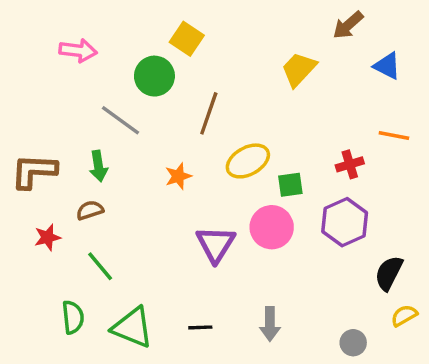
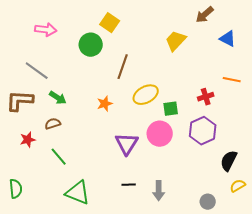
gray line: (120, 120) -> (37, 71), moved
green arrow: (98, 166) -> (58, 98), turned -48
green semicircle: (73, 317) -> (16, 189), moved
black line: (200, 327) -> (129, 185), moved

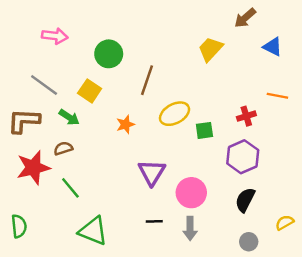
yellow square: (110, 23) -> (90, 91), moved
pink circle: (160, 134) -> (191, 193), moved
red star: (28, 140) -> (33, 168), size x1.8
black semicircle: (229, 161) -> (245, 200), moved

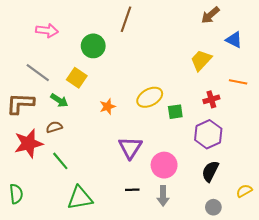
yellow trapezoid: (210, 49) -> (201, 60), moved
brown line: (147, 80) -> (126, 19), moved
green triangle: (93, 231) -> (80, 198), turned -32

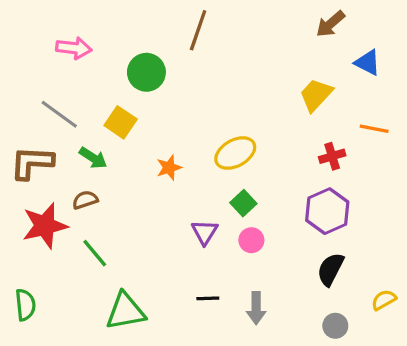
green square: (175, 112) -> (243, 203), moved, turned -35
purple triangle: (130, 148) -> (205, 232), size x0.7
pink circle: (164, 165) -> (251, 240), moved, size x0.6

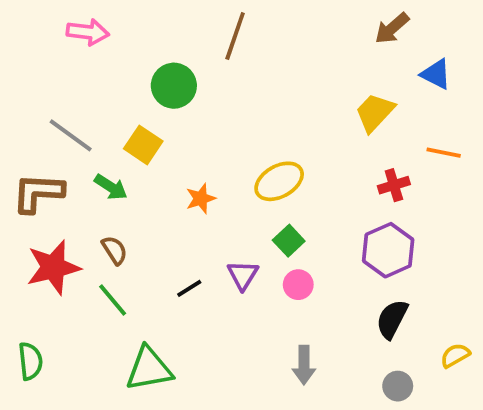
pink arrow: (74, 48) -> (88, 32), moved
brown semicircle: (85, 200) -> (115, 250), moved, turned 75
black line: (208, 298) -> (189, 288), moved, turned -30

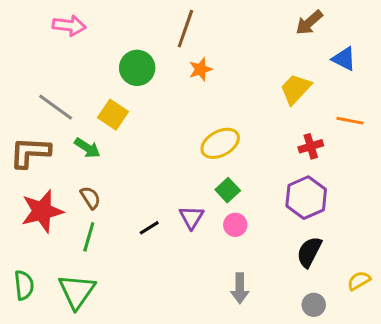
orange star: (201, 199) -> (201, 69), moved
green line: (113, 300) -> (89, 237), turned 56
green triangle: (149, 369) -> (77, 291), moved, turned -45

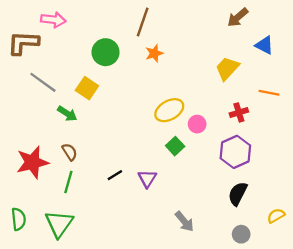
brown L-shape: (30, 152) -> (23, 43), moved
purple triangle: (191, 217) -> (147, 179), moved
pink circle: (235, 225) -> (197, 124), moved
gray arrow: (240, 288) -> (184, 221), turned -40

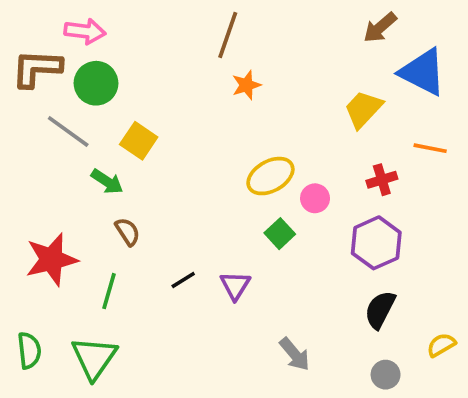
blue triangle: (264, 45) -> (423, 72), size x1.6
green circle: (106, 52) -> (96, 83), moved
brown semicircle: (70, 152) -> (128, 232), moved

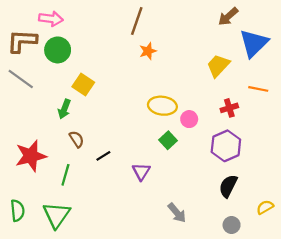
blue triangle: (423, 72) -> (254, 43), turned 48
gray line: (68, 131) -> (21, 79), moved
yellow ellipse: (270, 176) -> (162, 106), turned 36
green arrow: (107, 182) -> (64, 109), turned 78
black line: (183, 280) -> (103, 156), moved

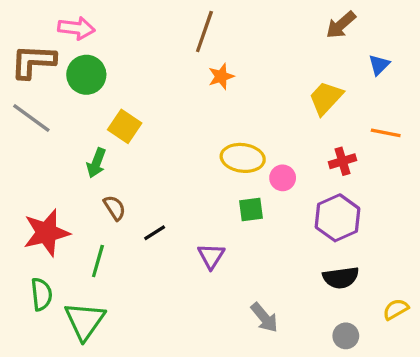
blue triangle: (254, 43) -> (379, 65), size x0.5
green square: (168, 140) -> (251, 209), turned 36
black semicircle: (228, 186) -> (341, 278), turned -125
green semicircle: (17, 210) -> (41, 294), moved

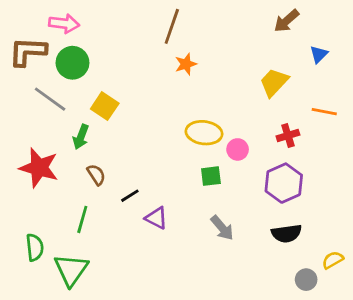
gray line: (31, 118) -> (50, 99), moved
red star: (46, 233) -> (39, 168), moved, turned 30
purple triangle: (211, 256) -> (156, 218), moved, turned -35
gray arrow: (264, 318) -> (222, 228), moved
gray circle: (346, 336) -> (306, 280), moved

